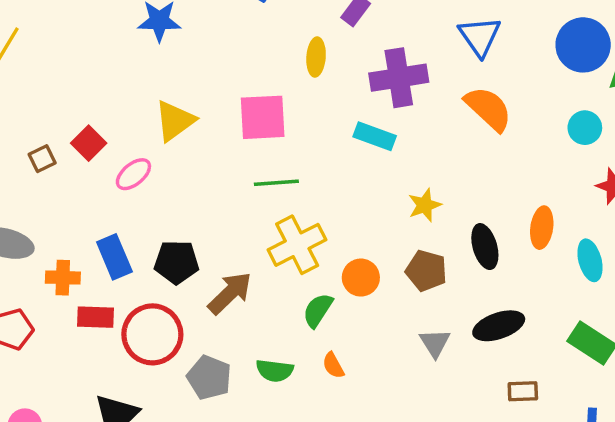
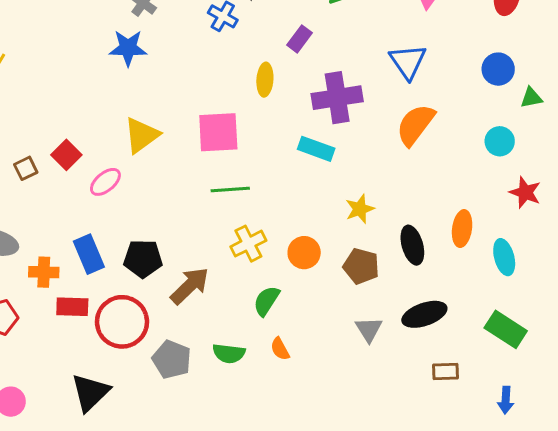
blue circle: (583, 45) -> (498, 69), size x0.7
orange semicircle: (488, 109) -> (415, 125), turned -96
yellow cross: (297, 245) -> (248, 244), size x0.7
orange circle: (361, 278) -> (304, 253), moved

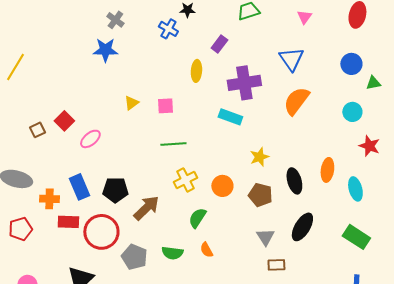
pink square: (218, 132) -> (165, 106), size x0.6
yellow triangle: (142, 135) -> (131, 103), moved, size x0.6
black ellipse: (424, 314) -> (302, 227), turned -40
brown rectangle: (445, 371) -> (276, 265), moved

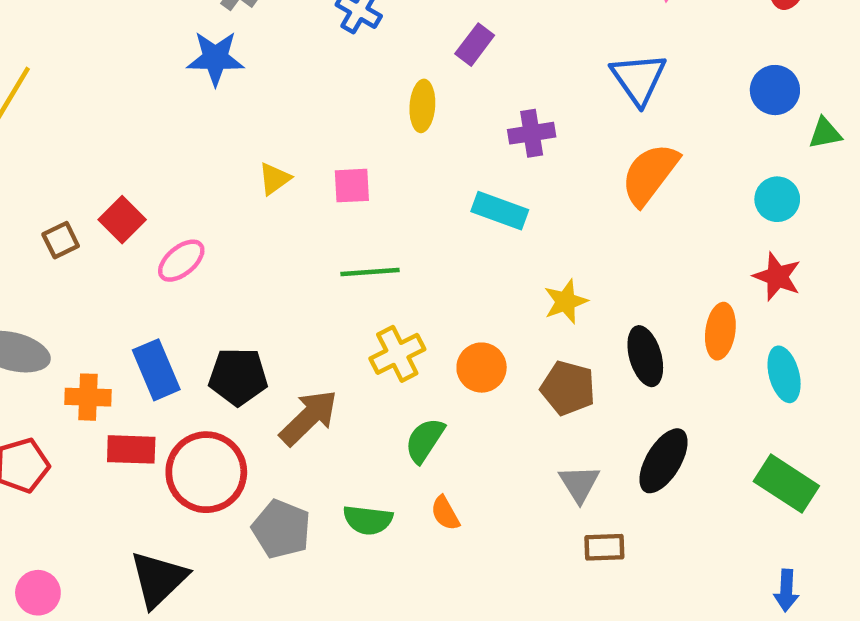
purple cross: (244, 83) -> (532, 133), size x0.6
red star: (369, 146) -> (777, 277), moved

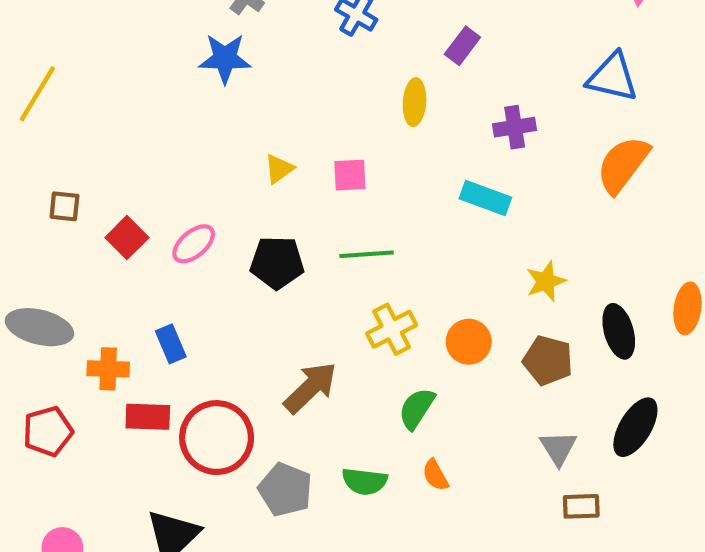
blue triangle: (638, 79) -> (612, 77), turned -42
red square: (122, 220) -> (127, 238), moved
brown square: (61, 240) -> (64, 206), moved, turned 32
blue rectangle: (156, 370) -> (171, 344), size x0.7
black pentagon: (238, 377) -> (277, 263), moved

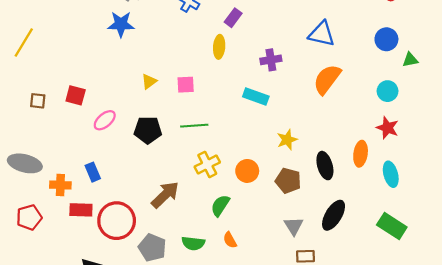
purple rectangle: (462, 46) -> (233, 18), moved
red square: (127, 238) -> (76, 95), moved, turned -30

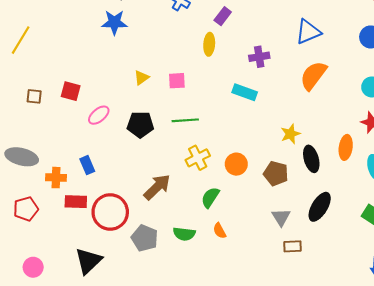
blue triangle: (322, 34) -> (308, 32), turned -36
yellow star: (287, 140) -> (290, 134), moved

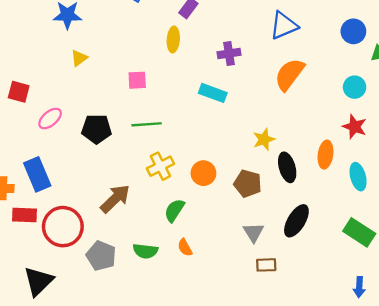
yellow triangle: (141, 78) -> (79, 58), moved
blue rectangle: (87, 165) -> (37, 174), size x1.6

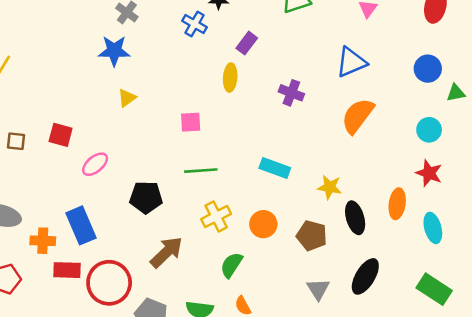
purple cross: (229, 53) -> (291, 93), turned 30
cyan rectangle: (213, 93) -> (275, 168), moved
black pentagon: (97, 129) -> (146, 197), moved
yellow star: (264, 139) -> (330, 187), turned 30

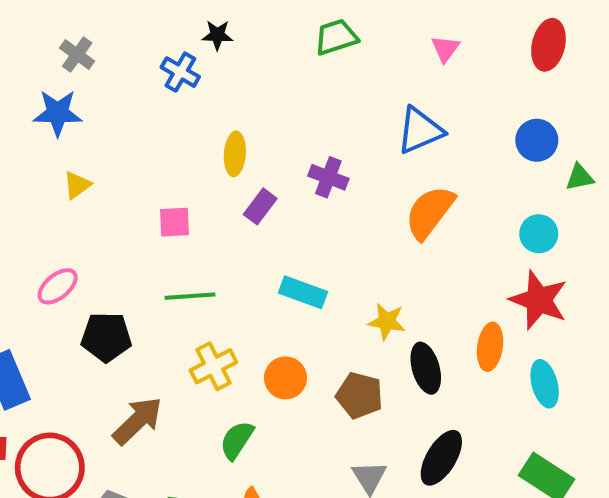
purple rectangle: (247, 43) -> (260, 206), moved
pink ellipse: (95, 164) -> (58, 286), moved
red star: (429, 173) -> (539, 300), size x1.4

